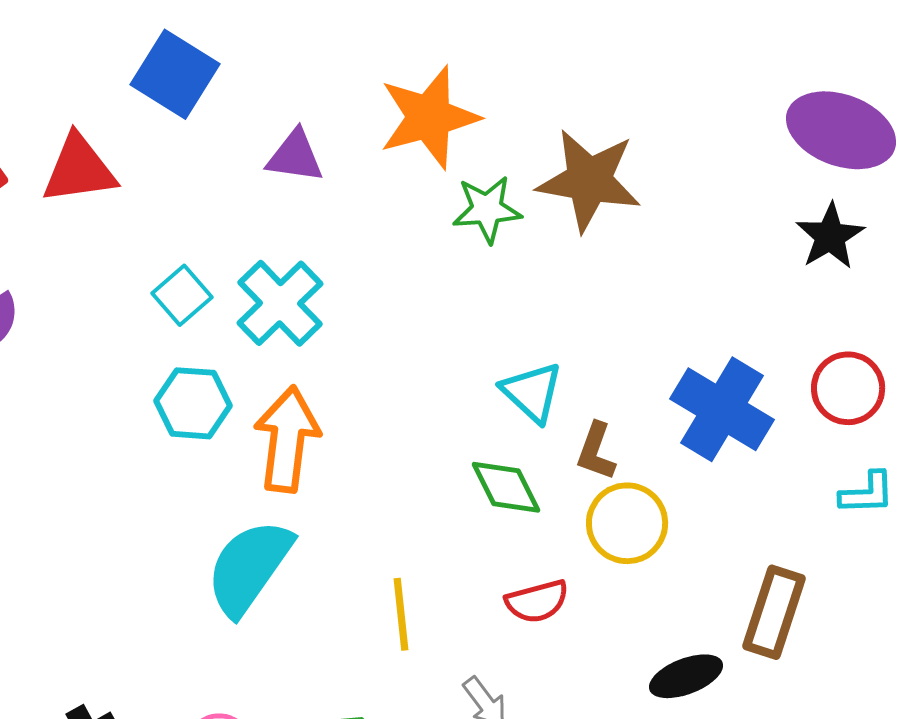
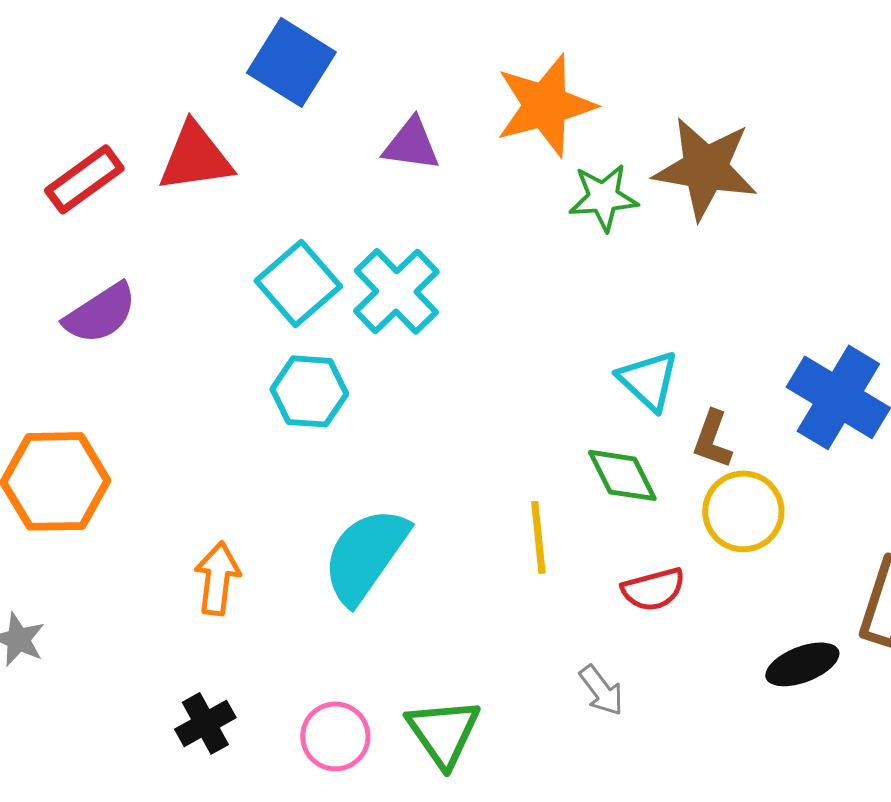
cyan square: (182, 295) -> (298, 283), size x1.4
orange arrow: (287, 439) -> (217, 578), moved, size x0.7
yellow line: (401, 614) -> (538, 537), moved

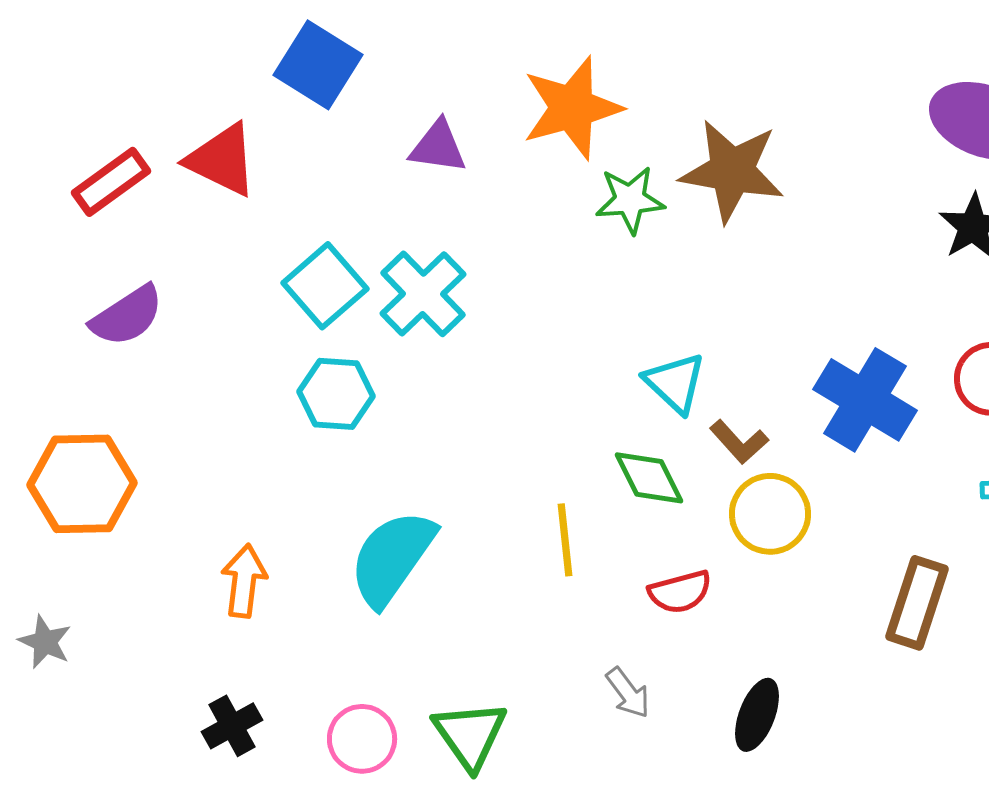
red triangle: (195, 157) -> (222, 160), turned 34
brown L-shape: (712, 439) -> (739, 442), turned -62
black ellipse: (802, 664) -> (757, 715), moved, turned -48

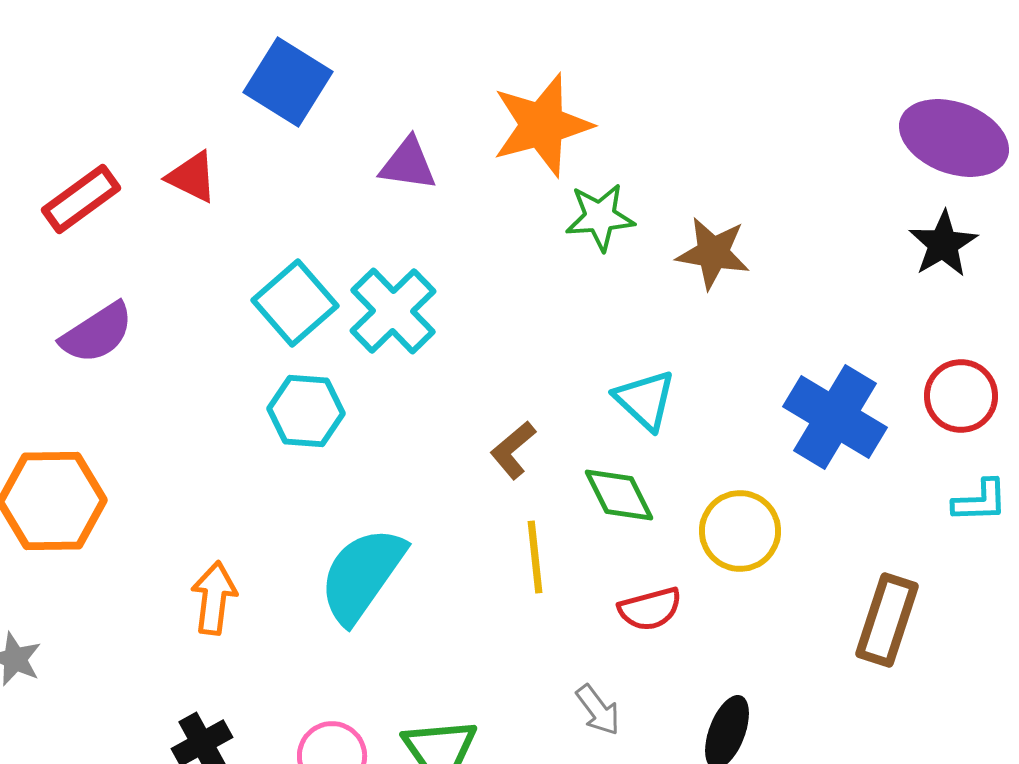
red triangle: (222, 160) -> (192, 177), size x0.7
brown star: (732, 171) -> (713, 253), moved, size x0.7
brown L-shape: (739, 442) -> (513, 450), moved, turned 92

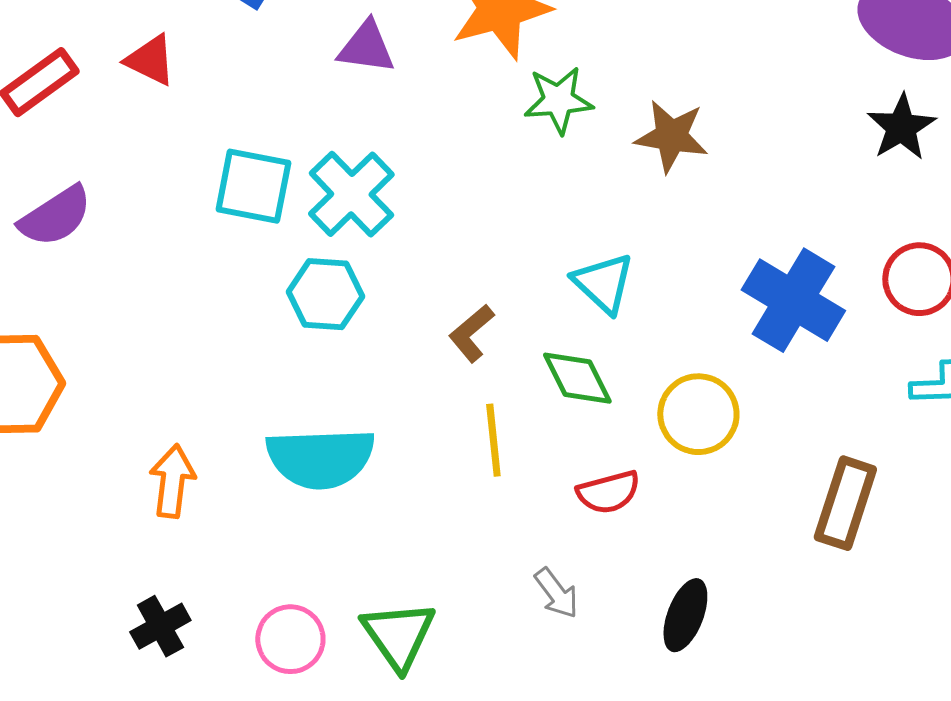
cyan square: (295, 303) -> (253, 186), turned -38
cyan hexagon: (306, 411) -> (325, 294), moved
cyan semicircle: (362, 575) -> (320, 458), turned -127

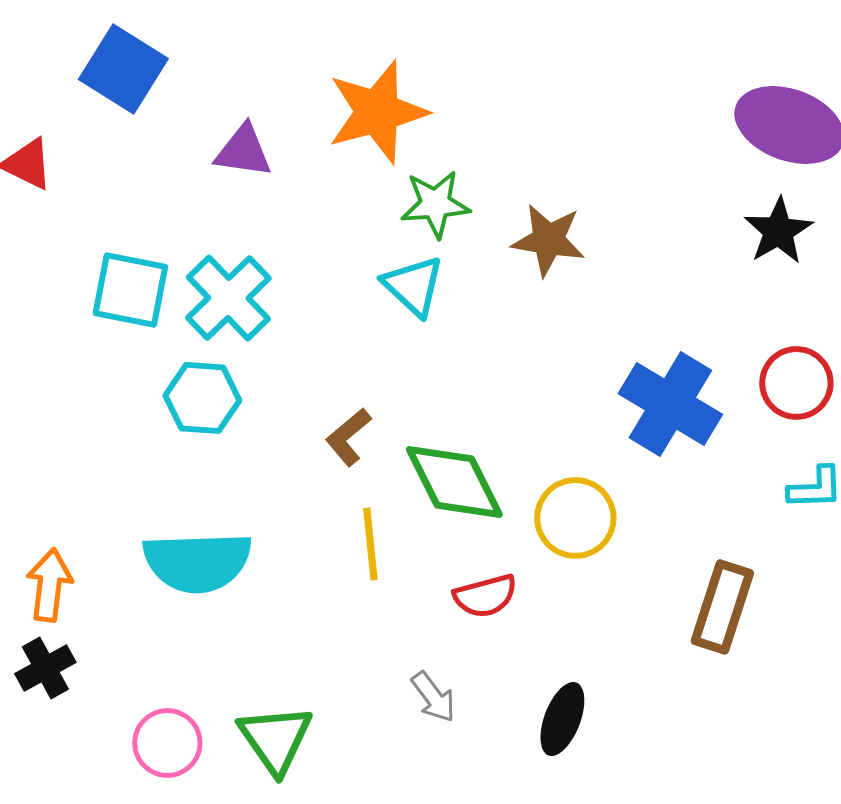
cyan triangle: (603, 283) -> (413, 286), moved
green diamond: (577, 378) -> (454, 482), size x1.4
black cross: (160, 626) -> (45, 668), moved

